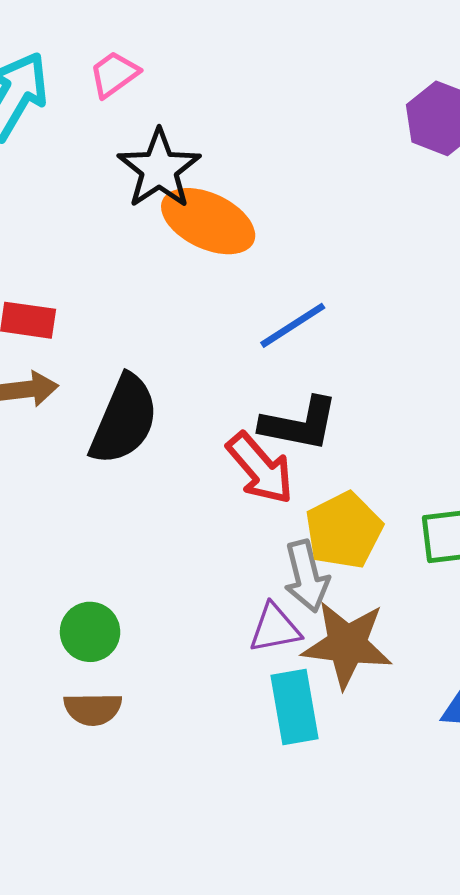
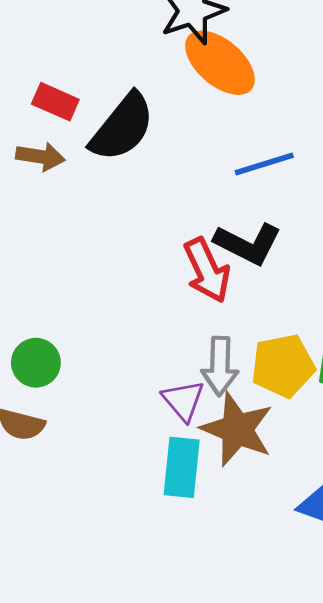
black semicircle: (124, 420) -> (122, 127), moved
yellow pentagon: (344, 530) -> (283, 366), moved
purple triangle: (275, 628) -> (183, 400), turned 45

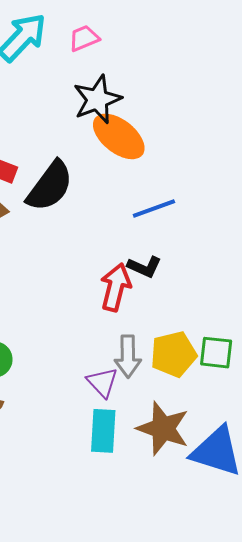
black L-shape: (248, 244) -> (144, 267), size x0.7
red arrow: (207, 270) -> (116, 287), turned -138
brown star: (237, 429) -> (163, 428), moved

